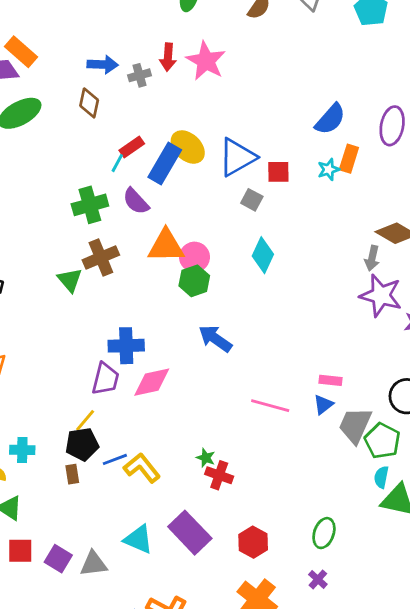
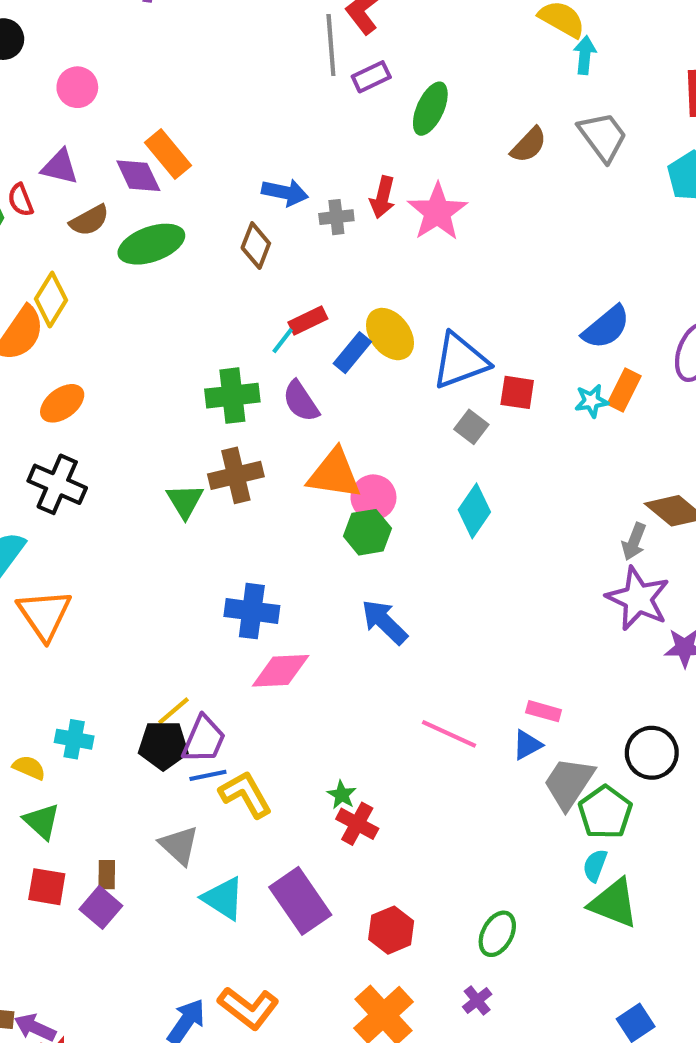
blue rectangle: (165, 164) -> (352, 353), size x0.7
purple trapezoid: (105, 379) -> (204, 739), moved
brown rectangle: (72, 474) -> (107, 875), moved
gray triangle: (94, 564) -> (179, 845), moved, turned 40

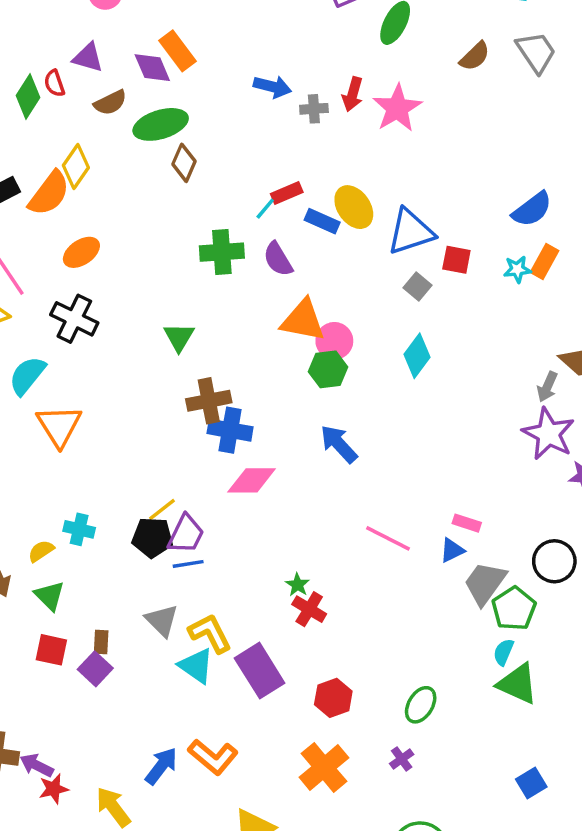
brown diamond: (256, 246) -> (184, 163), moved
blue rectangle: (352, 353) -> (322, 221), turned 72
brown cross: (236, 475) -> (209, 401), moved
yellow semicircle: (29, 768) -> (41, 551), turned -60
yellow L-shape: (246, 794) -> (210, 633), moved

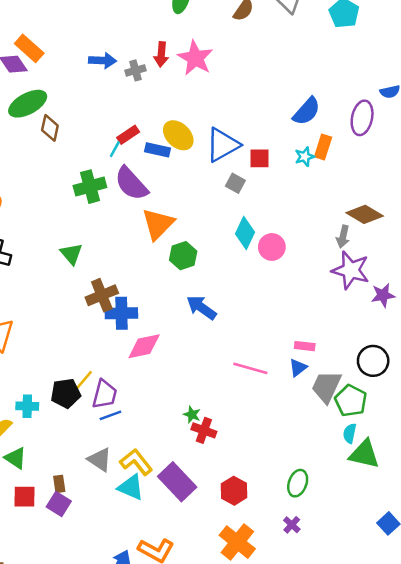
purple semicircle: (278, 259) -> (131, 184), size x1.4
orange triangle: (303, 320) -> (158, 224), turned -45
pink circle: (334, 341) -> (272, 247), moved
black pentagon: (152, 537) -> (66, 393), moved

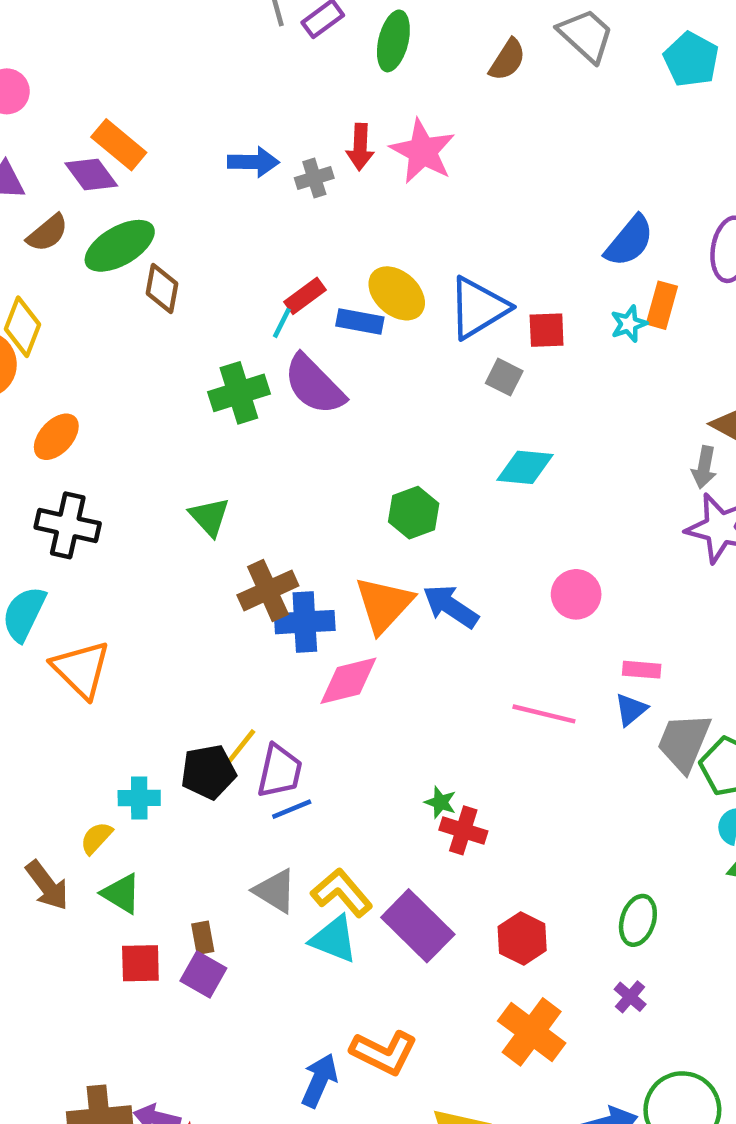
orange triangle: (158, 224) -> (384, 605), moved
cyan diamond: (245, 233) -> (525, 467), turned 72
pink circle: (272, 247) -> (576, 594), moved

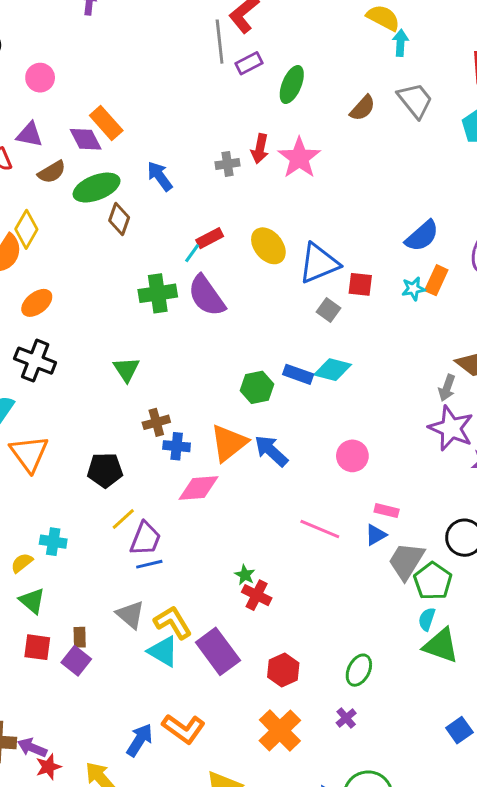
blue arrow: (253, 162) -> (160, 176), moved, turned -136
blue rectangle: (360, 322) -> (298, 374), moved
brown cross: (268, 590) -> (156, 422), size x0.7
blue cross: (305, 622) -> (177, 446), size x0.7
black pentagon: (208, 772) -> (105, 470), moved

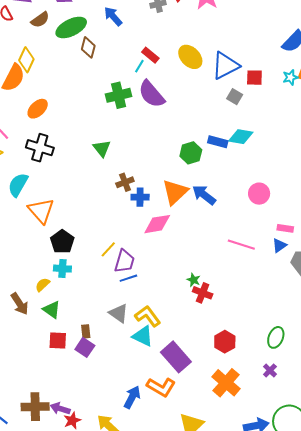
red rectangle: (210, 238) -> (150, 55), turned 72
black pentagon: (105, 470) -> (62, 242), moved, turned -30
purple rectangle: (218, 651) -> (176, 357), moved

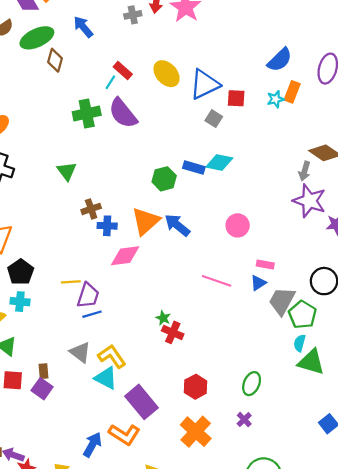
yellow line: (108, 249) -> (71, 282), turned 42

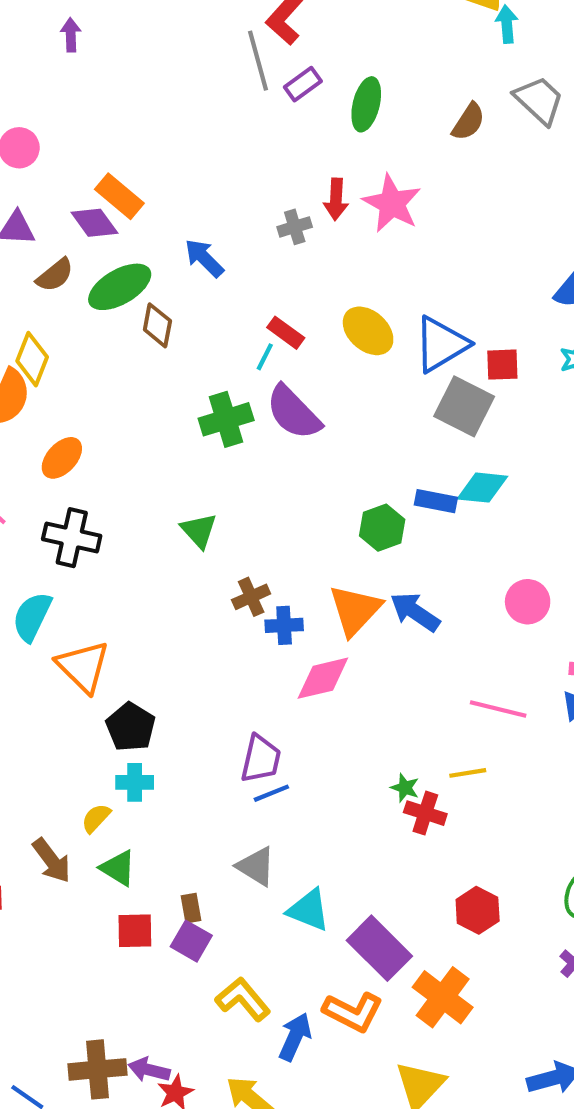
gray square: (214, 119) -> (464, 406), size x1.8
yellow line: (71, 282) -> (468, 773), moved
yellow L-shape: (112, 356) -> (243, 999), moved
orange cross: (196, 432) -> (443, 997), moved

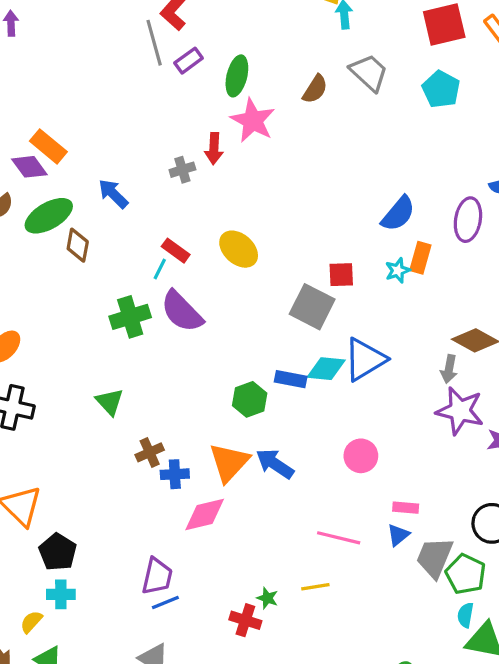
pink star: (392, 203) -> (253, 120), moved
blue triangle: (441, 344) -> (365, 359), moved
red cross: (425, 813) -> (245, 620), moved

